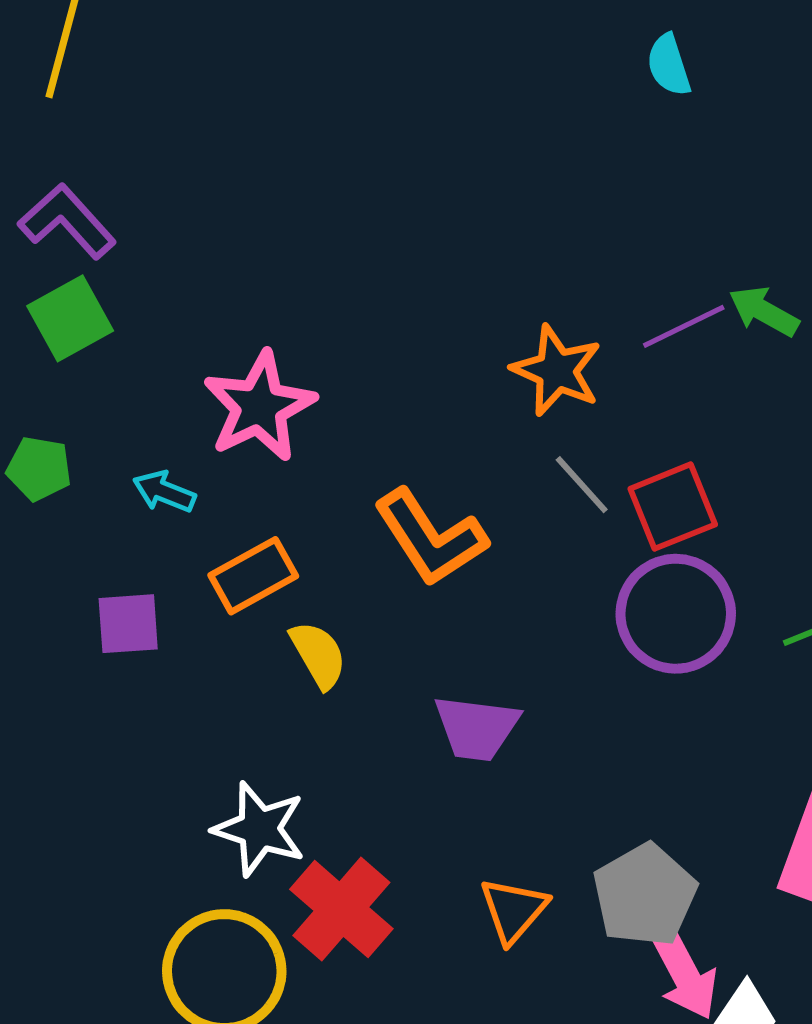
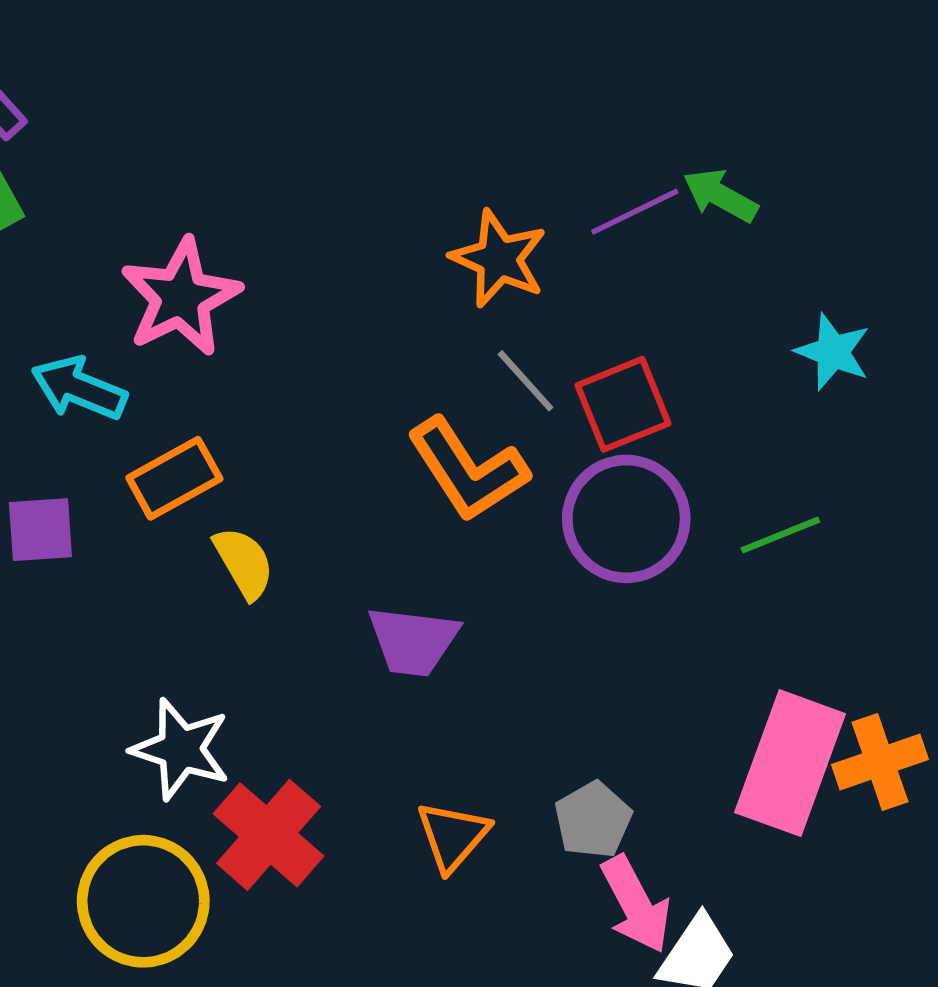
cyan arrow: (164, 492) -> (79, 388), size x1.4
orange L-shape: (430, 538) -> (468, 470), moved
gray pentagon: (645, 895) -> (593, 820), size x0.7

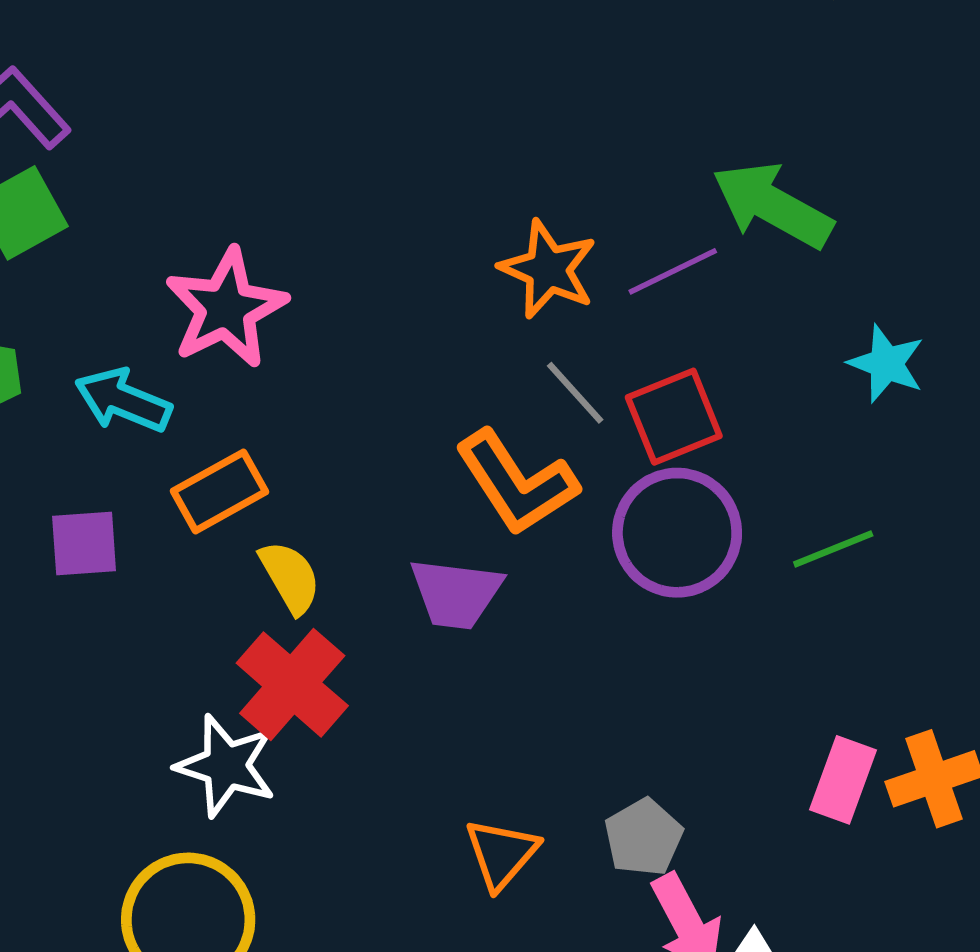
green arrow: (720, 196) -> (772, 205), size x1.6
purple line: (635, 212) -> (673, 271), moved
purple trapezoid: (413, 641) -> (456, 593), moved
pink rectangle: (790, 763) -> (843, 780), size x0.6
red cross: (269, 835) -> (292, 684), moved

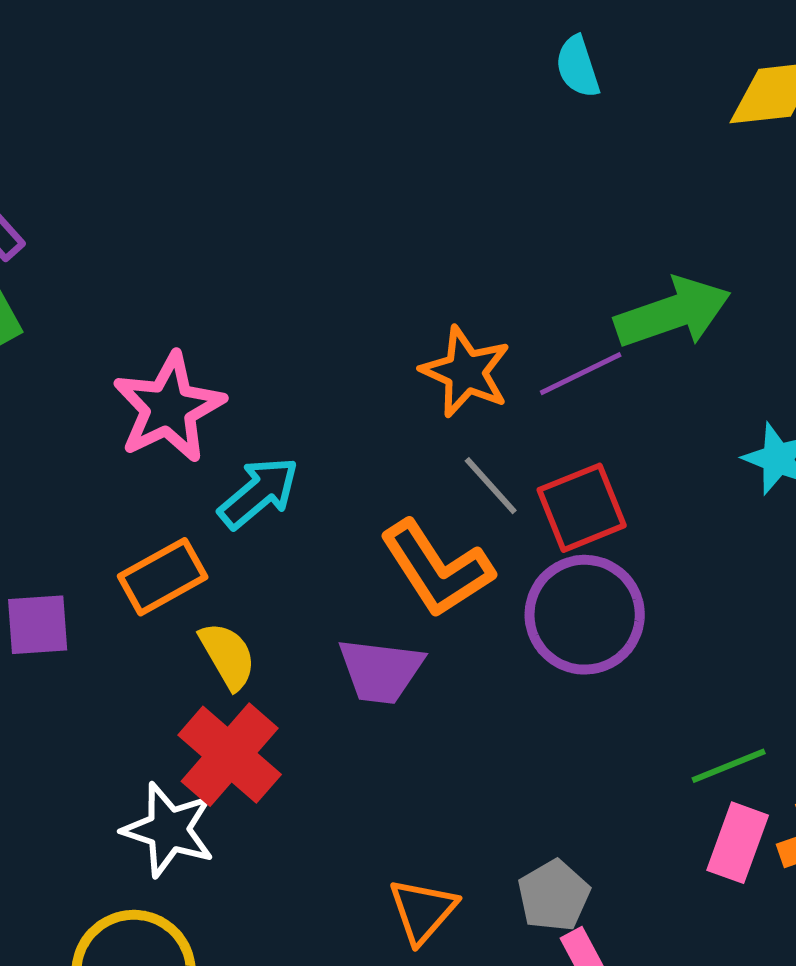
green arrow: (772, 205) -> (673, 313), turned 132
cyan arrow: (123, 400) -> (259, 493), moved, turned 118
green line: (833, 549) -> (729, 766), moved

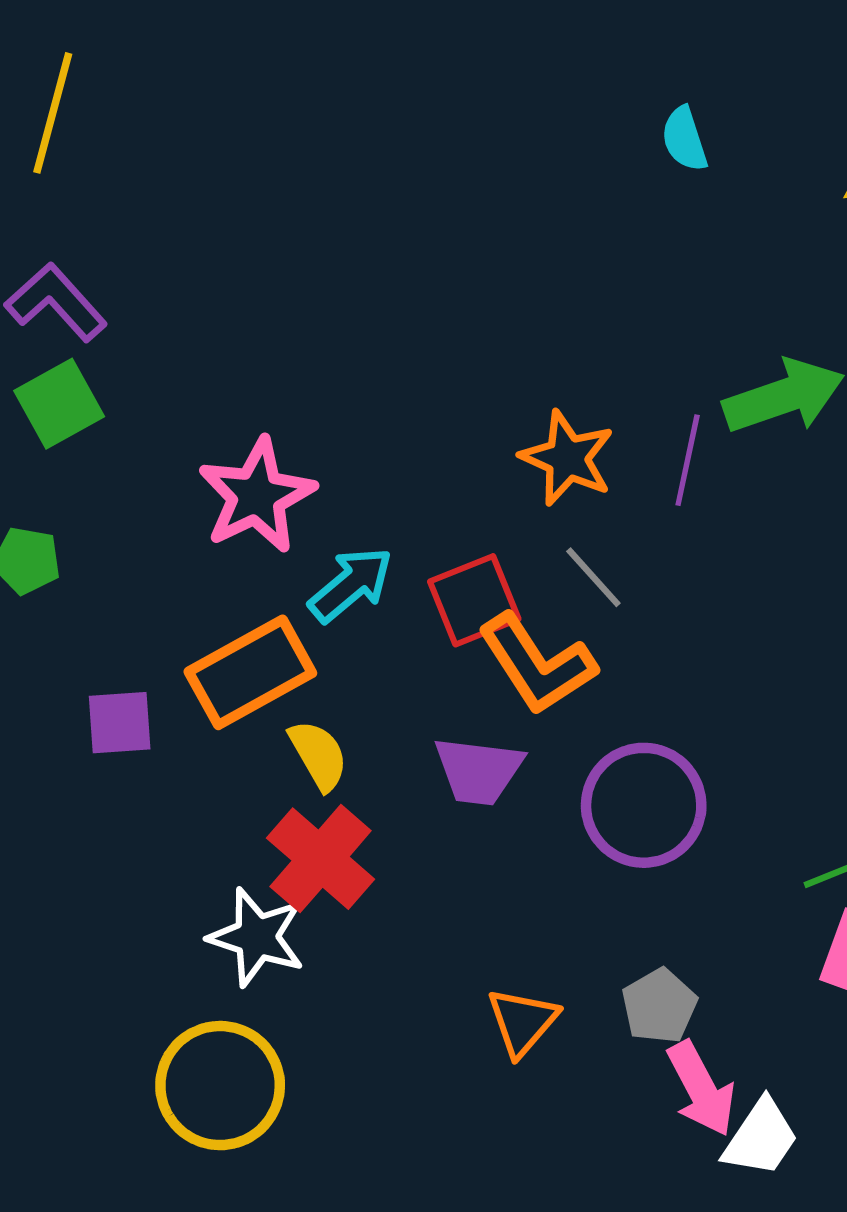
purple line: (581, 374) -> (688, 460), turned -52
red square: (582, 508) -> (474, 600), moved
orange rectangle: (163, 577) -> (250, 672), size x1.4
purple circle: (585, 615) -> (644, 805), moved

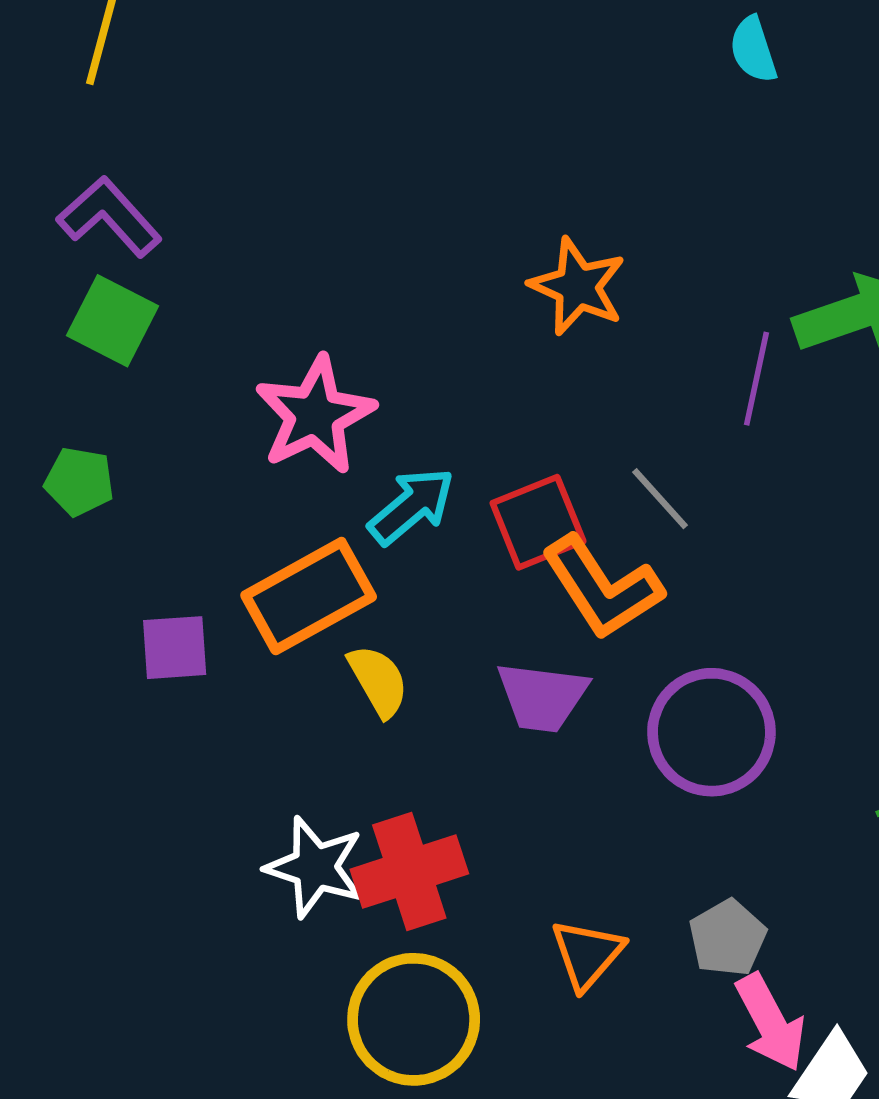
green square: (59, 404) -> (113, 321), turned -34
orange star: (567, 458) -> (578, 286), moved
red cross: (321, 859) -> (409, 871), moved, turned 31
yellow circle: (220, 1086) -> (414, 1019), moved

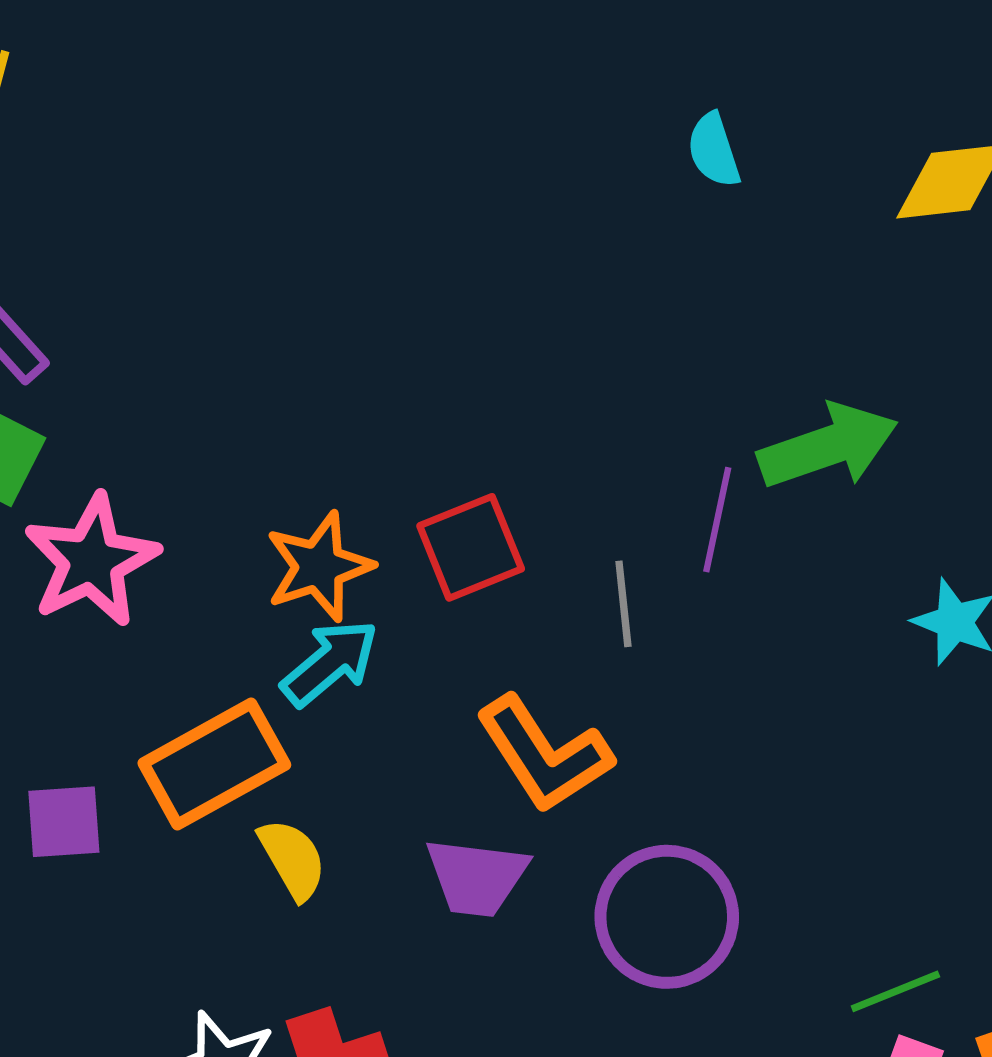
orange star: (578, 286) -> (319, 567), moved, turned 30
pink star: (315, 415) -> (92, 561), moved
gray line: (660, 499) -> (623, 604), moved, turned 36
red square: (538, 522) -> (471, 547), moved

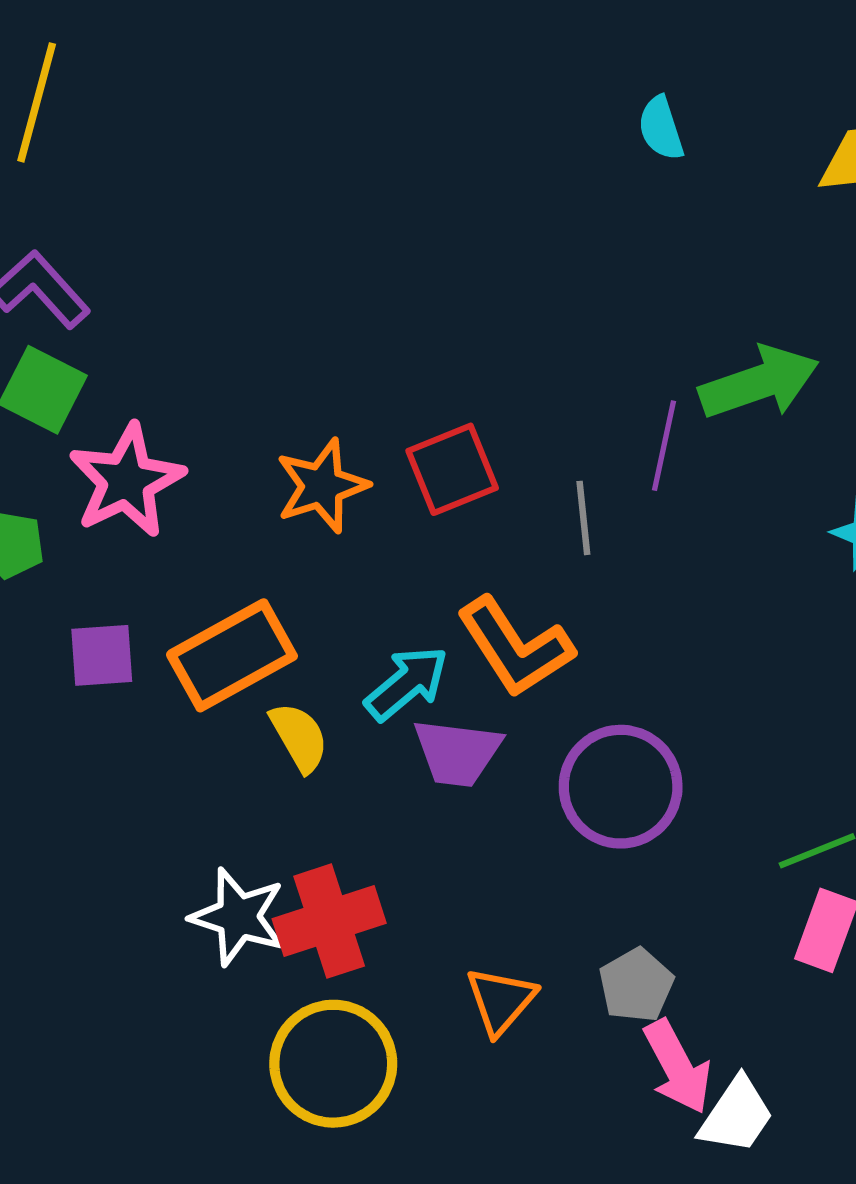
cyan arrow: (330, 663) -> (407, 683), moved
purple square: (64, 822) -> (102, 655), moved

